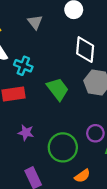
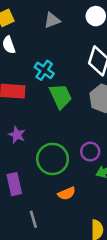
gray triangle: (35, 22) -> (52, 20), turned 35
cyan cross: (23, 66) -> (44, 70), moved

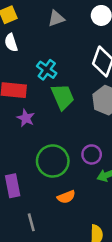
purple star: (17, 135) -> (26, 118), moved

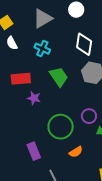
gray triangle: (56, 19) -> (43, 18), size x1.5
cyan cross: (47, 70) -> (42, 49), moved

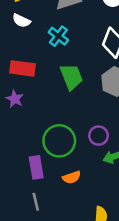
white semicircle: (12, 43) -> (21, 21), turned -48
purple star: (34, 98) -> (15, 99), moved
purple rectangle: (34, 151) -> (36, 167), moved

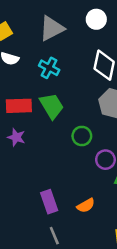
green trapezoid: (71, 77) -> (52, 106), moved
green circle: (59, 141) -> (82, 136), moved, size x0.6

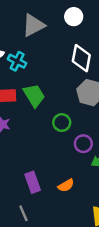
cyan cross: (49, 68) -> (17, 61), moved
gray line: (54, 236) -> (23, 213), moved

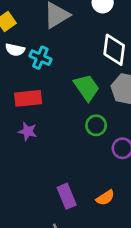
green trapezoid: (34, 95) -> (87, 87), moved

